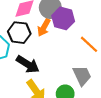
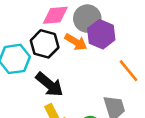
orange arrow: (44, 27) -> (76, 42), turned -96

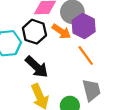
orange line: (129, 71) -> (86, 56), moved

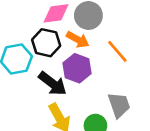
purple hexagon: (84, 26) -> (77, 68), moved
orange line: (86, 56) -> (117, 51), moved

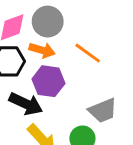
gray trapezoid: (119, 105) -> (103, 110), turned 100

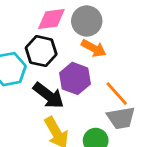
orange arrow: (42, 50) -> (94, 48), moved
orange line: (88, 53) -> (117, 94), moved

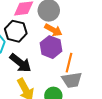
purple hexagon: (75, 78) -> (51, 47), moved
orange line: (117, 94) -> (69, 63), turned 54

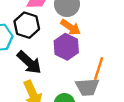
orange line: (69, 63) -> (99, 69), moved

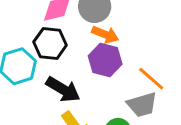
orange line: (99, 69) -> (151, 79), turned -55

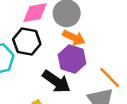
black arrow: (63, 89) -> (56, 81), moved

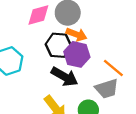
black hexagon: (27, 42) -> (58, 45), moved

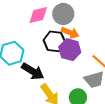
black arrow: (64, 77) -> (33, 71), moved

